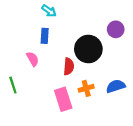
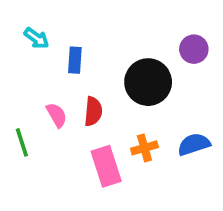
cyan arrow: (49, 11) -> (36, 38), moved
pink semicircle: (33, 59) -> (57, 115), moved
red semicircle: (69, 66) -> (93, 111), moved

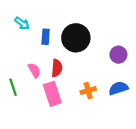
purple circle: (194, 49) -> (118, 55), moved
black circle: (148, 82) -> (76, 38), moved
pink rectangle: (106, 166) -> (52, 94), moved

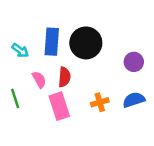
cyan arrow: (22, 23) -> (20, 51), moved
blue rectangle: (46, 37) -> (52, 42), size x1.5

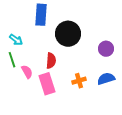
blue rectangle: (52, 42) -> (41, 15), moved
pink semicircle: (39, 80) -> (27, 72), moved
green line: (15, 98) -> (12, 60), moved

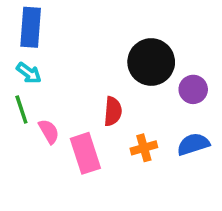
blue rectangle: (41, 15) -> (31, 27), moved
black circle: (68, 34) -> (151, 62), moved
red semicircle: (51, 61) -> (113, 111), moved

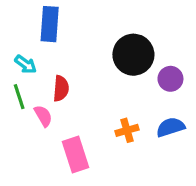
blue rectangle: (31, 27) -> (50, 24), moved
red semicircle: (113, 111) -> (61, 88), moved
pink rectangle: (85, 153) -> (75, 154), moved

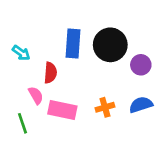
blue rectangle: (50, 24) -> (73, 44), moved
green line: (19, 97) -> (22, 123), moved
pink rectangle: (75, 154) -> (62, 110), moved, turned -60

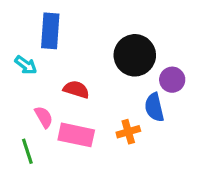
blue rectangle: (73, 44) -> (50, 31), moved
red semicircle: (50, 73) -> (76, 89), moved, turned -78
blue semicircle: (141, 105) -> (154, 107), moved, turned -85

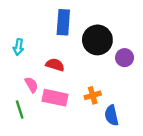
blue rectangle: (50, 31) -> (63, 22), moved
cyan arrow: (26, 65) -> (18, 47), turned 63
blue semicircle: (154, 107) -> (112, 115), moved

